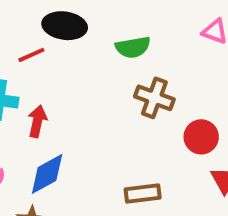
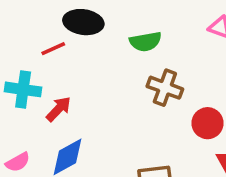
red arrow: (37, 121) -> (59, 109), turned 32

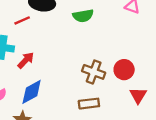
brown cross: (165, 88) -> (94, 72), moved

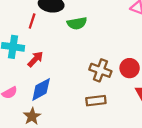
green semicircle: (83, 16) -> (77, 23), moved
red line: (22, 20) -> (32, 21), turned -48

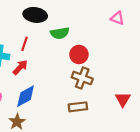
red line: (32, 21) -> (24, 44), moved
red circle: (130, 68) -> (79, 54), moved

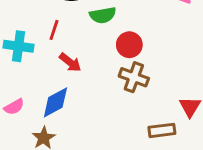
red arrow: (20, 67) -> (70, 62), moved, turned 84
brown rectangle: (78, 107) -> (162, 130), moved

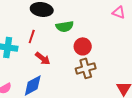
brown cross: (134, 77) -> (86, 68), turned -36

